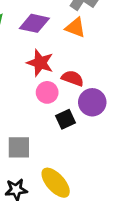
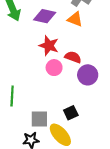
black square: (65, 119) -> (71, 113), moved
gray square: (19, 147) -> (39, 119), moved

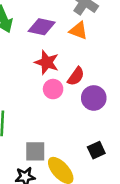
red semicircle: (73, 57) -> (76, 76), turned 105
black square: (71, 113) -> (96, 150), moved

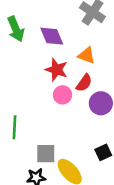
purple diamond: (42, 27) -> (52, 36), turned 55
orange triangle: (78, 31) -> (86, 55), moved

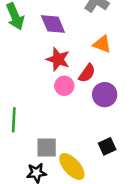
orange triangle: (86, 55) -> (102, 44), moved

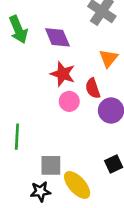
orange triangle: (102, 44) -> (108, 58), turned 48
red semicircle: (87, 73) -> (93, 88), turned 126

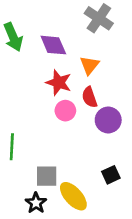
orange triangle: (108, 58) -> (89, 65), moved
black star: (40, 191) -> (36, 203), turned -30

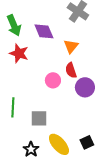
red star: (59, 83) -> (19, 53), moved
black square: (111, 175) -> (87, 142), moved
gray square: (47, 176) -> (39, 118), moved

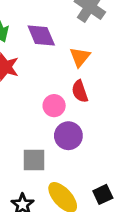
purple circle: (85, 87) -> (68, 136), moved

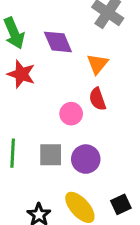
purple circle: (68, 136) -> (86, 159), moved
gray square: (34, 160) -> (51, 155), moved

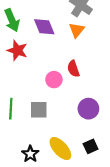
orange triangle: (97, 64) -> (77, 30), moved
purple circle: (86, 159) -> (88, 109), moved

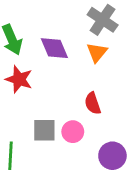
pink circle: (54, 80) -> (73, 132), moved
gray square: (39, 110) -> (44, 130), moved

